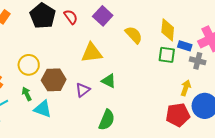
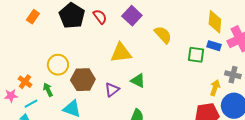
yellow diamond: (168, 30) -> (215, 22), moved
gray cross: (198, 61) -> (233, 75), moved
green arrow: (27, 94) -> (48, 90), moved

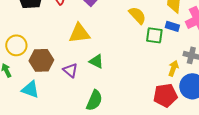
yellow semicircle: (163, 35) -> (137, 15), moved
purple triangle: (112, 90) -> (70, 70), turned -42

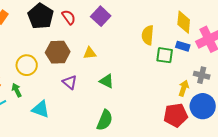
yellow semicircle: (137, 15) -> (148, 35), turned -132
yellow triangle: (79, 33) -> (90, 53), size x0.6
brown hexagon: (41, 60) -> (58, 52), moved
purple triangle: (70, 70) -> (70, 82), moved

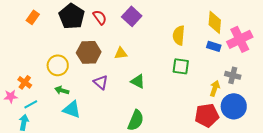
green square: (165, 55) -> (181, 66), moved
green arrow: (17, 90) -> (62, 90), moved, turned -48

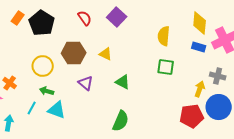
black pentagon: (72, 16) -> (42, 23), moved
yellow triangle: (121, 53) -> (106, 54), turned 32
cyan line: (31, 104) -> (32, 108), moved, turned -32

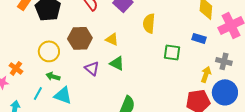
yellow semicircle: (164, 36) -> (149, 23), moved
blue rectangle: (199, 47) -> (199, 38), moved
green triangle: (123, 82) -> (117, 63), moved

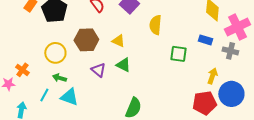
gray cross: (224, 61) -> (230, 51), moved

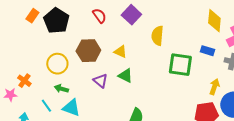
green square: (178, 54) -> (180, 65), size x1.4
cyan line: (44, 95) -> (46, 106), turned -64

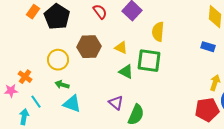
green square: (180, 65) -> (149, 61), moved
purple triangle: (100, 81) -> (116, 103), moved
cyan line: (46, 106) -> (36, 102), moved

